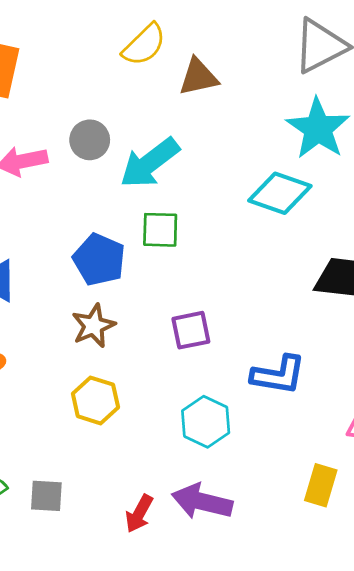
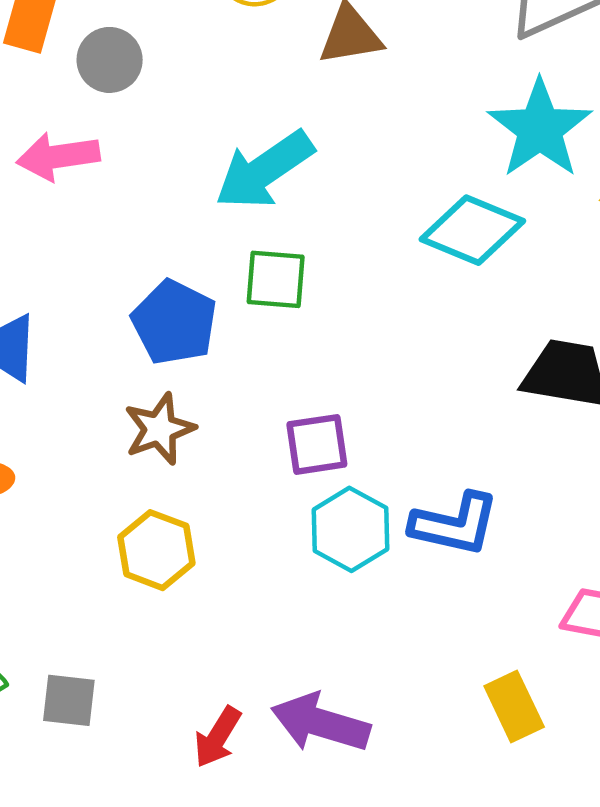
gray circle: (90, 140) -> (110, 60), moved
cyan hexagon: (206, 422) -> (350, 529), moved
yellow rectangle: (321, 485) -> (514, 707), turned -45

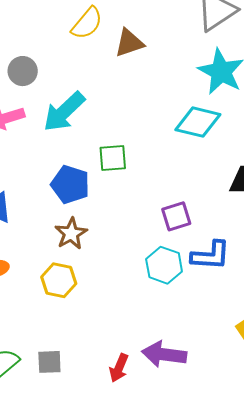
cyan arrow: (264, 170) -> (64, 112), moved
purple square: (317, 444) -> (176, 216), moved
yellow hexagon: (156, 550) -> (59, 280), moved

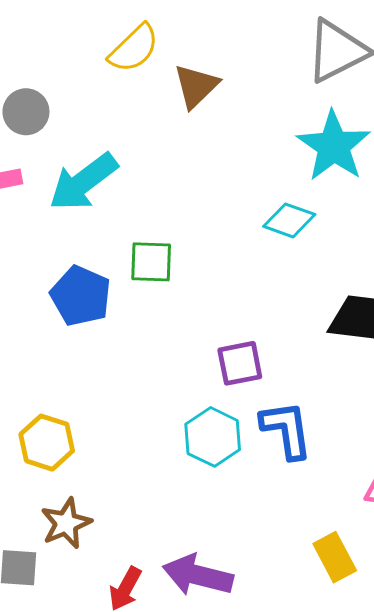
brown triangle: (129, 43) -> (196, 86), turned -32
cyan diamond: (198, 122) -> (289, 220), size x0.7
brown star: (71, 234) -> (66, 523), moved
blue L-shape: (211, 256) -> (286, 430), turned -108

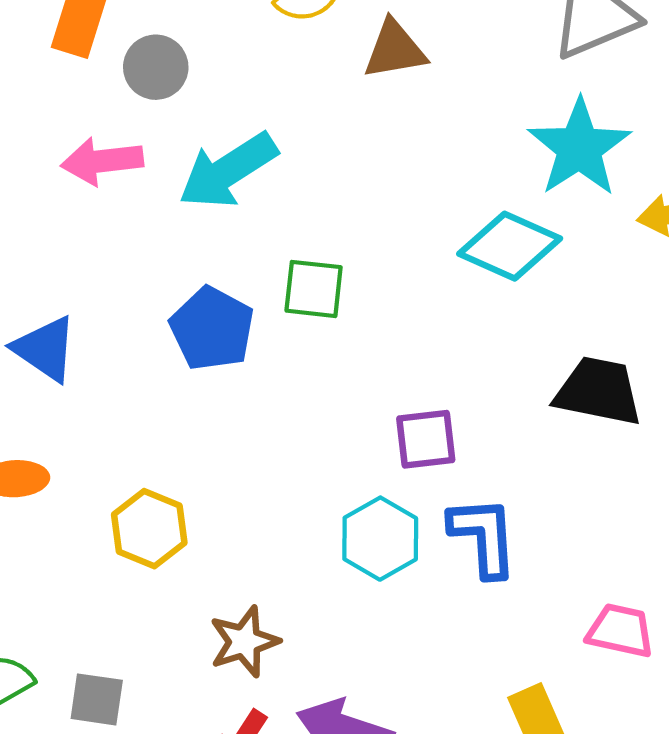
brown triangle: (196, 86) -> (395, 50), turned 30
cyan diamond: (289, 220) -> (510, 246), size x1.4
brown star: (66, 523) -> (244, 642), moved

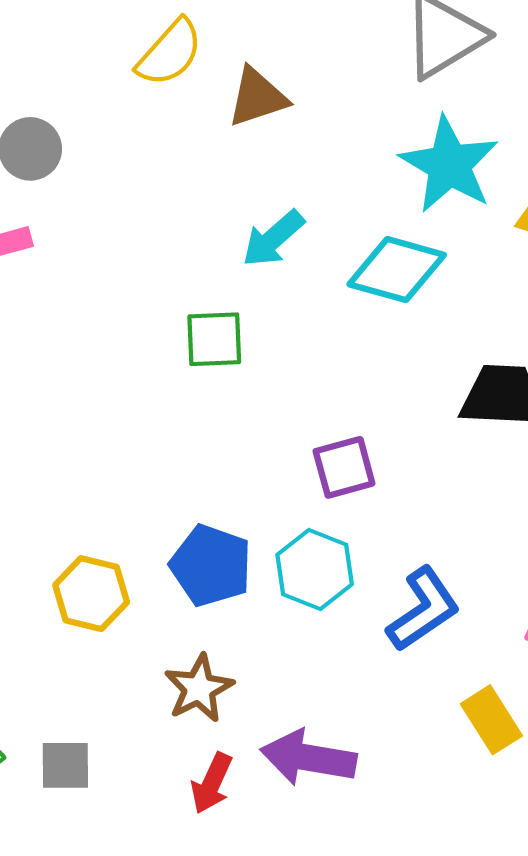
cyan arrow: (228, 171) -> (273, 239), moved, size x0.7
blue pentagon: (212, 329) -> (211, 566), moved
blue L-shape: (483, 536) -> (423, 609), moved, turned 68

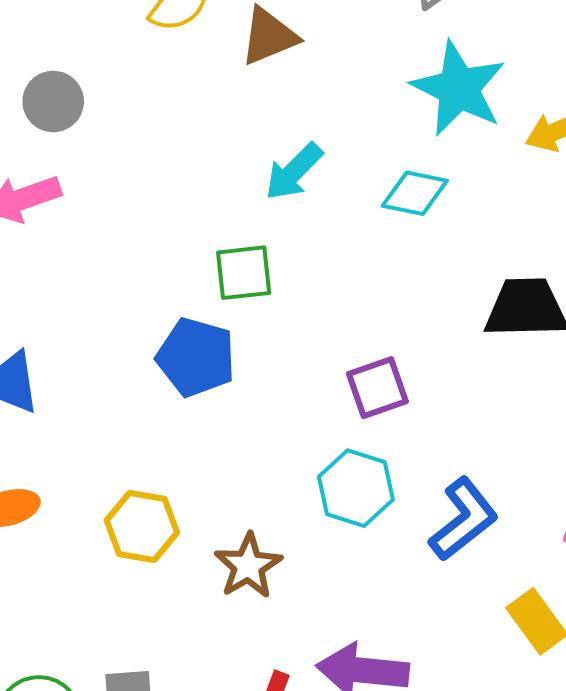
cyan diamond: (397, 270) -> (415, 193), size x0.7
blue pentagon: (211, 566) -> (196, 357), moved
brown star: (199, 688) -> (248, 566), moved

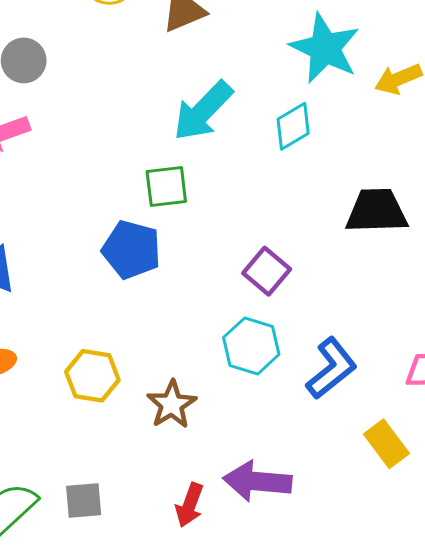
cyan arrow: (294, 172) -> (203, 111), size x1.4
cyan diamond: (415, 193) -> (293, 126), turned -42
purple square: (377, 388) -> (267, 271), turned -30

